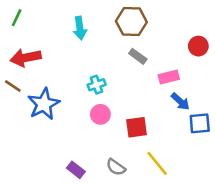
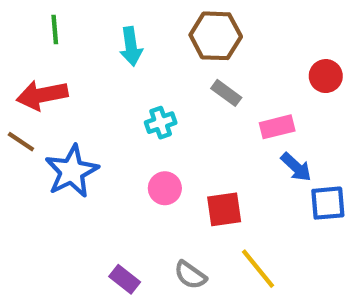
green line: (17, 18) -> (55, 29), moved, turned -30
cyan cross: (97, 85) -> (161, 123), moved

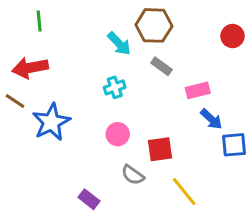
cyan arrow: (131, 46) -> (119, 44), moved, turned -36
red circle: (326, 76) -> (232, 36), moved
gray semicircle: (190, 275) -> (133, 175), moved

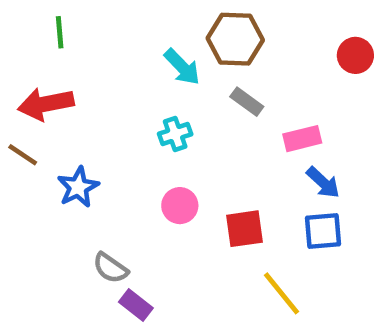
blue star: (51, 122) -> (78, 187), size x0.7
blue square: (234, 145) -> (323, 231), moved
gray semicircle: (133, 175) -> (110, 268), moved

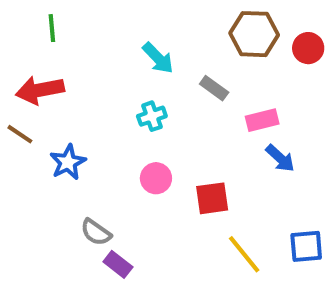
brown hexagon: (235, 39) -> (254, 34), moved
blue square: (323, 231) -> (306, 246), moved

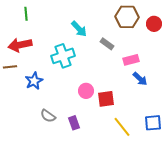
cyan cross: (152, 116) -> (63, 56), moved, size x1.6
brown line: (20, 134) -> (10, 67), turned -40
pink circle: (156, 178) -> (86, 91), moved
purple rectangle: (118, 264) -> (74, 123), moved, turned 32

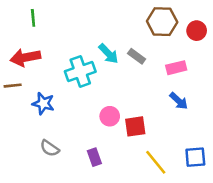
cyan arrow: (79, 29) -> (108, 54), moved
pink rectangle: (131, 60) -> (176, 68), moved
blue star: (34, 81) -> (43, 103), turned -30
gray semicircle: (48, 116) -> (50, 148), moved

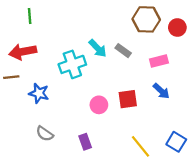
red square: (135, 126) -> (128, 99), moved
blue square: (195, 157) -> (176, 142), turned 36

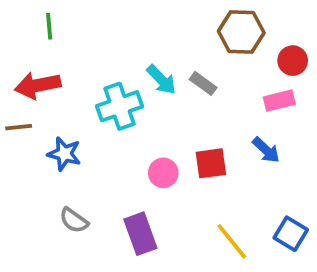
red circle: (177, 28) -> (293, 61), moved
pink rectangle: (159, 61) -> (279, 101), moved
purple rectangle: (85, 142) -> (140, 234), size x1.5

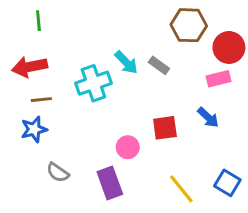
red circle: (293, 61) -> (229, 47), size x1.4
brown line: (19, 127) -> (41, 100), moved
blue star: (64, 154) -> (34, 129), moved, turned -30
pink circle: (163, 173) -> (128, 147), moved

